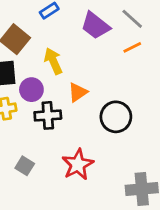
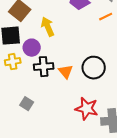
orange triangle: (78, 92) -> (66, 72), moved, turned -35
red star: (78, 164) -> (87, 109), moved, turned -30

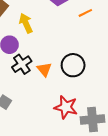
black cross: (44, 67) -> (22, 64), turned -30

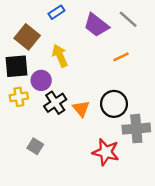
orange line: (85, 13) -> (121, 57), moved
gray cross: (92, 120) -> (136, 129), moved

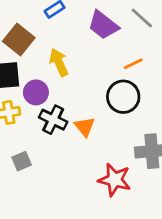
black cross: (55, 103) -> (53, 120), turned -30
black circle: (114, 104) -> (123, 97), moved
gray square: (35, 146) -> (22, 161), moved, turned 35

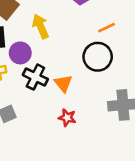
red star: (115, 180) -> (67, 118), moved, size x0.6

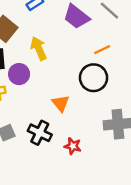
black cross: (35, 77) -> (40, 133), moved
red star: (67, 118) -> (73, 146), moved

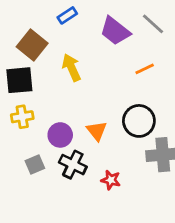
purple circle: (19, 74) -> (60, 135), moved
black circle: (94, 78) -> (139, 121), moved

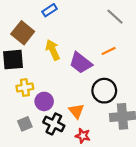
purple trapezoid: (115, 31) -> (81, 63), moved
yellow cross: (22, 117) -> (25, 87), moved
orange triangle: (97, 131) -> (76, 111), moved

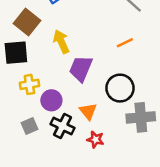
purple trapezoid: (81, 63) -> (81, 68), moved, turned 75

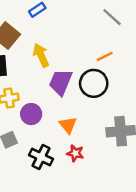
black circle: (120, 88) -> (94, 83), moved
black cross: (62, 126) -> (41, 157), moved

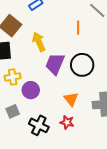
orange line: (105, 56) -> (78, 28), moved, turned -64
orange triangle: (68, 125) -> (71, 99), moved

